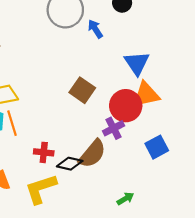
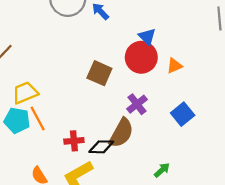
blue triangle: (137, 63) -> (147, 37), size x0.7
orange triangle: (146, 95) -> (174, 66), moved, size x0.6
red circle: (126, 106) -> (141, 57), moved

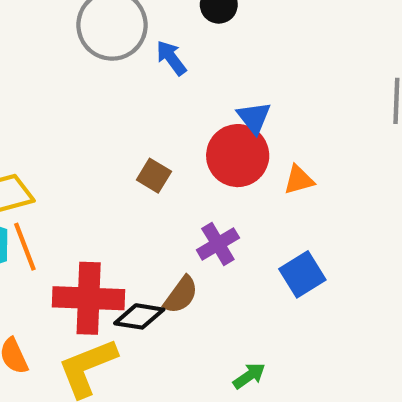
brown square: (99, 73) -> (154, 176), size x0.7
brown semicircle: (121, 133) -> (181, 295), size x0.7
red cross: (74, 141) -> (89, 298), size x1.8

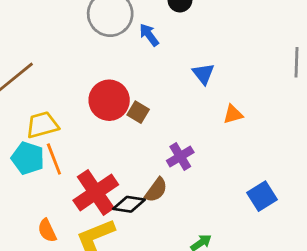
red circle: (238, 156) -> (109, 100), moved
blue square: (302, 274) -> (262, 196), moved
red cross: (89, 298) -> (96, 192), turned -36

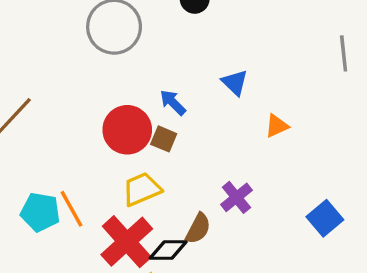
blue arrow: (149, 35) -> (173, 102), moved
yellow trapezoid: (42, 125) -> (142, 189), moved
purple cross: (180, 157) -> (236, 197), moved

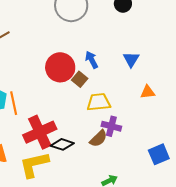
yellow trapezoid: (142, 189) -> (99, 102), moved
purple cross: (236, 197) -> (111, 126), turned 36
brown semicircle: (198, 229) -> (98, 139), moved

